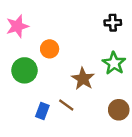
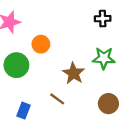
green star: (114, 63) -> (104, 58), turned -30
blue rectangle: (42, 111) -> (23, 111), moved

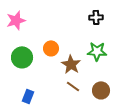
orange circle: (41, 44) -> (51, 48), moved
brown line: (57, 99) -> (73, 86), moved

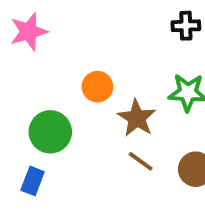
green circle: (22, 57) -> (50, 132), moved
blue rectangle: (28, 96) -> (33, 181), moved

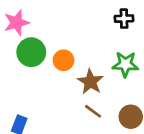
green circle: (50, 132) -> (31, 52), moved

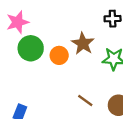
brown star: (90, 82) -> (83, 44), moved

